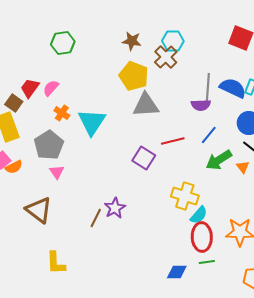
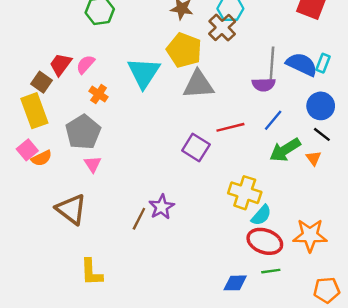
cyan triangle: (92, 122) -> (144, 73), moved
red ellipse: (202, 237) -> (265, 241), turned -68

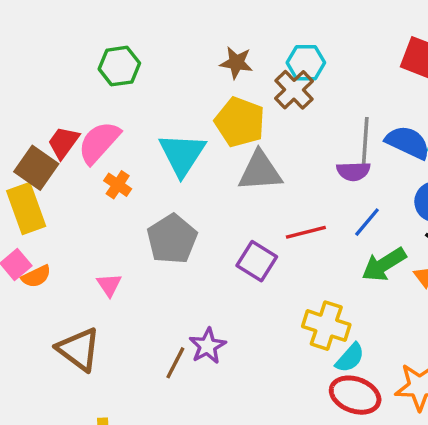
pink semicircle: (85, 64) -> (99, 142), size x1.6
brown square: (42, 82) -> (36, 168), size x1.4
gray pentagon: (83, 132) -> (172, 239), moved

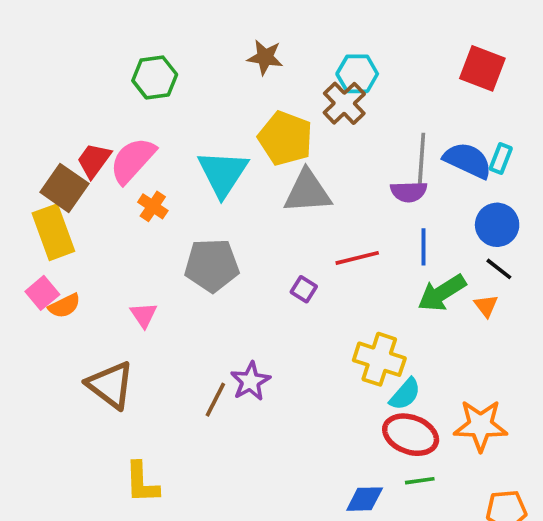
brown star: (236, 63) -> (265, 57), moved
blue line: (367, 222) -> (423, 247), turned -40
gray pentagon: (172, 239) -> (212, 265), turned 30
purple square: (257, 261) -> (304, 289), size x0.6

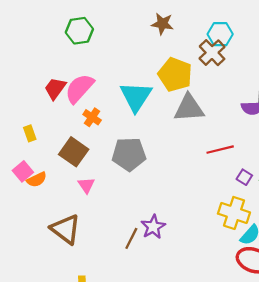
green hexagon: (155, 78) -> (79, 31), moved
brown square: (64, 188) -> (74, 152), moved
yellow rectangle: (53, 232) -> (30, 133), size x0.5
purple square: (304, 289) -> (244, 177), moved

